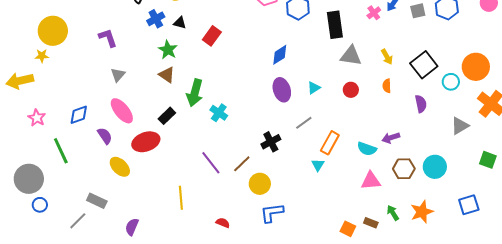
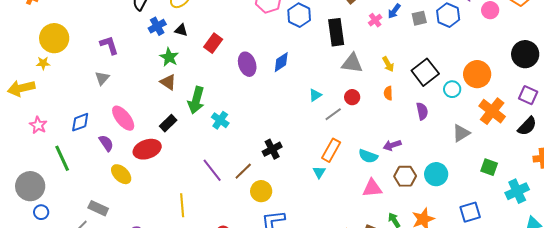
gray triangle: (118, 75) -> (102, 78), moved
purple ellipse: (282, 90) -> (247, 64), moved
gray line: (304, 123) -> (333, 114), moved

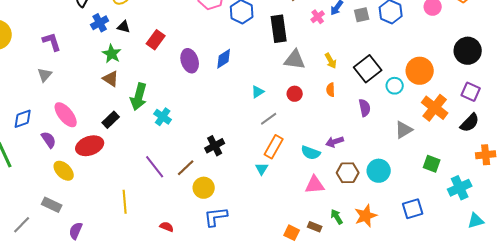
gray line: (333, 114) -> (269, 119), moved
gray rectangle: (98, 208) -> (52, 205), moved

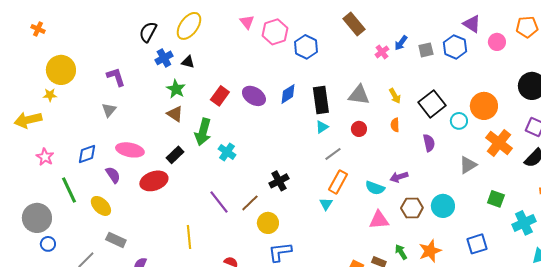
black rectangle: (279, 29) -> (321, 100), moved
red rectangle: (156, 40) -> (220, 96), moved
purple ellipse: (190, 61) -> (254, 96), turned -40
pink ellipse: (66, 115) -> (130, 150), turned -40
yellow ellipse: (64, 171) -> (101, 206), moved

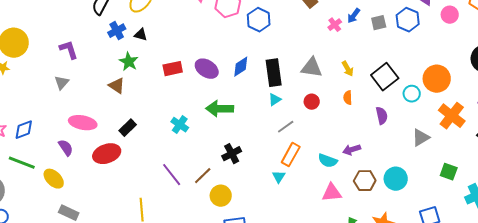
red rectangle: (220, 96) -> (173, 69), turned 42
brown triangle: (175, 114) -> (117, 86), moved
green arrow: (203, 132) -> (220, 109), moved, turned 76
blue diamond: (87, 154) -> (24, 130), moved
green line: (69, 190) -> (22, 163), turned -44

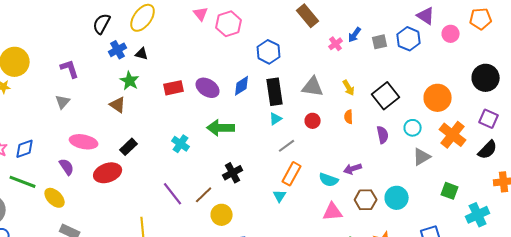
blue hexagon: (259, 20) -> (269, 52), moved
cyan circle: (412, 94) -> (413, 128), moved

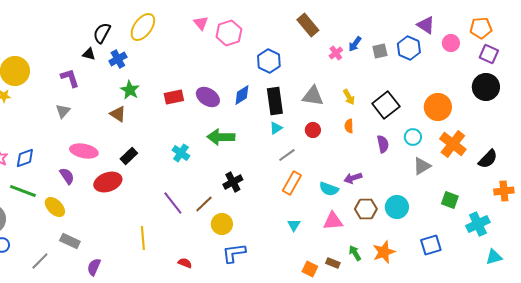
black triangle: (142, 54) -> (89, 54), moved
purple square: (489, 119) -> (489, 54), moved
cyan triangle: (280, 196) -> (294, 225), moved

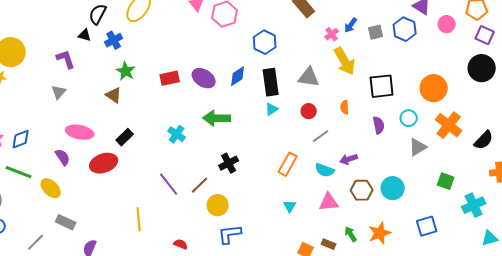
yellow arrow: (349, 97) -> (345, 61), moved, size x1.8
black square: (386, 105) -> (382, 86), turned 32
gray line: (287, 155) -> (321, 136), moved

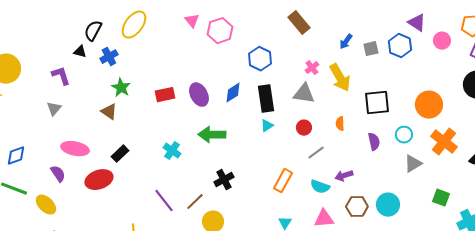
pink cross: (332, 34) -> (312, 68), moved
purple ellipse: (204, 78) -> (199, 95), turned 30

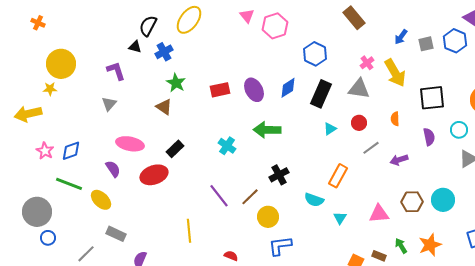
black rectangle: (266, 99) -> (321, 94), turned 32
cyan triangle: (267, 126) -> (330, 129), moved
purple arrow: (344, 176) -> (399, 160), moved
cyan semicircle: (320, 187) -> (314, 200), moved

